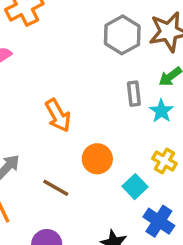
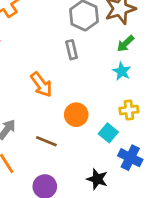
gray rectangle: (134, 94) -> (72, 50), moved
yellow cross: (164, 161) -> (129, 110), turned -30

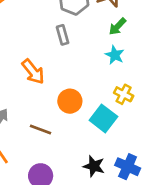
yellow cross: (129, 110) -> (124, 94), turned 36
cyan square: (108, 133) -> (103, 118), size x1.4
blue cross: (130, 158) -> (128, 167), moved

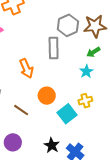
gray rectangle: (63, 35) -> (54, 48), size x1.5
yellow cross: (124, 94) -> (85, 101), turned 32

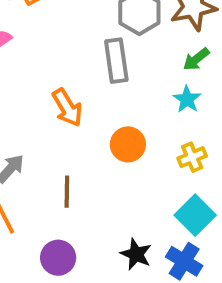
orange circle: (47, 96) -> (128, 144), moved
brown line: (21, 110) -> (67, 192), turned 63
cyan square: (67, 114) -> (195, 215), moved

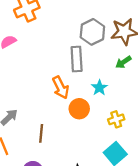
cyan star: (187, 99) -> (99, 88), moved
orange arrow: (67, 108) -> (61, 87), moved

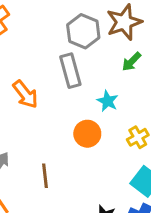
orange arrow: (61, 87) -> (25, 94), moved

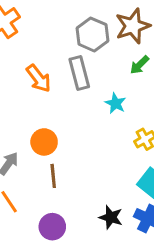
orange arrow: (25, 94) -> (39, 78), moved
orange circle: (87, 134) -> (44, 142), moved

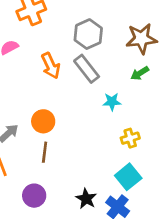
gray hexagon: (93, 34) -> (88, 34), moved
gray rectangle: (79, 73) -> (87, 69), turned -36
cyan star: (115, 103) -> (112, 102), turned 30

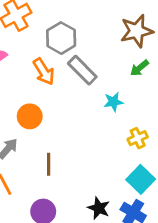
gray hexagon: (88, 34) -> (61, 38), moved
orange circle: (43, 121) -> (30, 116), moved

